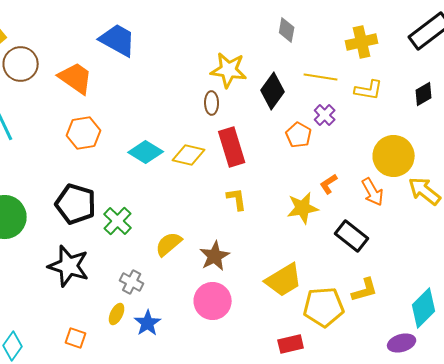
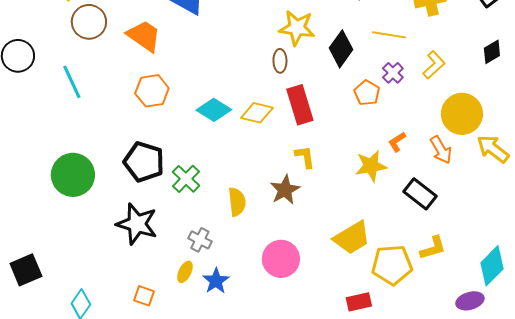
yellow L-shape: (369, 90) -> (434, 65), moved, turned -52
yellow semicircle: (169, 244) -> (237, 202), turned 124
brown star: (215, 256) -> (285, 190), moved

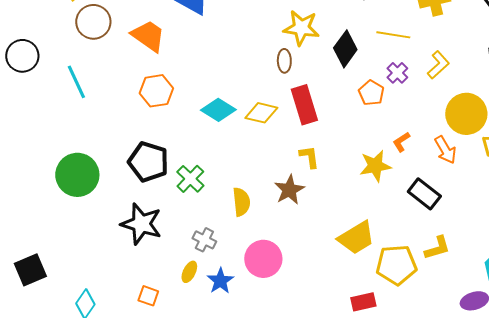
pink circle: (281, 259) -> (263, 259), moved

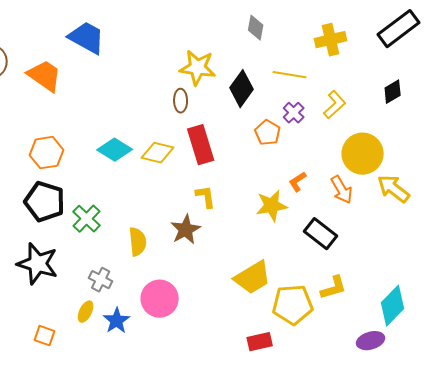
orange hexagon: (156, 91) -> (47, 153), moved

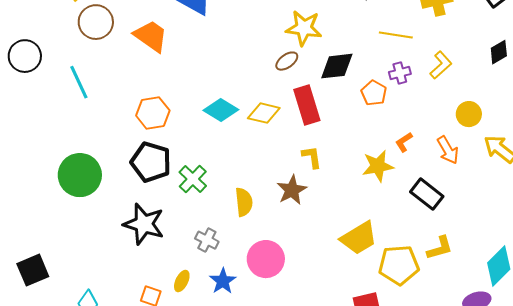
black diamond: (242, 89) -> (337, 66), moved, turned 48
brown ellipse: (181, 101) -> (287, 61), turned 55
purple cross: (294, 113) -> (400, 73), turned 30
yellow circle: (363, 154) -> (469, 114), size x0.6
yellow ellipse: (86, 312) -> (182, 281), moved

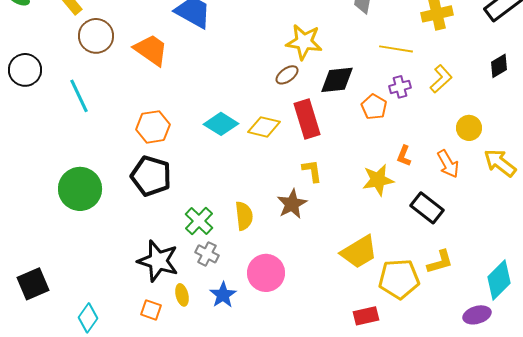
orange L-shape: (404, 142) -> (404, 156), turned -35
green cross: (193, 179) -> (199, 221), moved
black star: (144, 224) -> (158, 261), moved
yellow ellipse: (182, 281) -> (182, 295), turned -40

